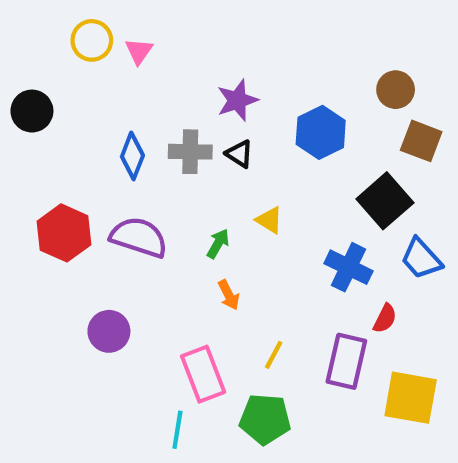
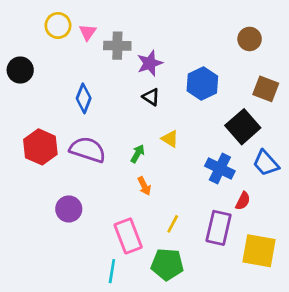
brown circle: (396, 90) -> (250, 39), moved
gray cross: (190, 152) -> (117, 46), moved

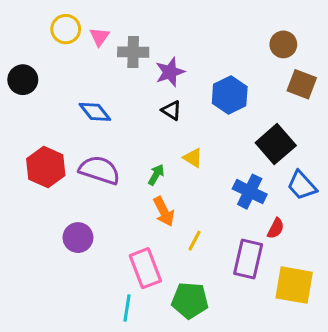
brown square: (266, 89) -> (302, 84), moved
blue diamond: (84, 98) -> (95, 112), turned -60
orange arrow: (144, 186) -> (164, 211), size x1.4
yellow line: (173, 224) -> (194, 241), moved

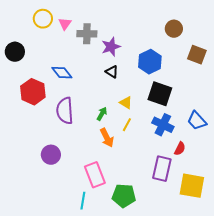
brown circle: (283, 44) -> (174, 29), moved
black square: (276, 144) -> (160, 94), moved, turned -30
red hexagon: (46, 167) -> (33, 92), moved
purple semicircle: (99, 170) -> (65, 111), turned -112
yellow line: (194, 241) -> (127, 125), moved

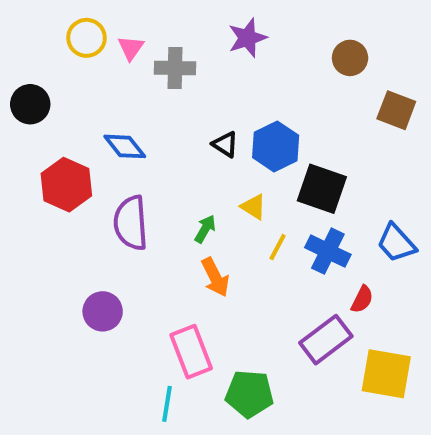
purple star: (111, 47) -> (247, 38), moved
blue hexagon: (150, 62) -> (276, 146), moved
yellow line: (127, 125) -> (278, 247), moved
purple rectangle: (162, 169) -> (326, 340), turned 40

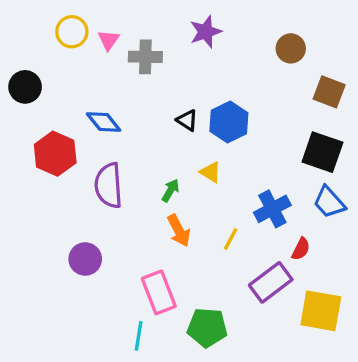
black square: (322, 189) -> (322, 152), moved
yellow line: (278, 247) -> (231, 239), moved
blue cross: (328, 251) -> (272, 209), turned 36

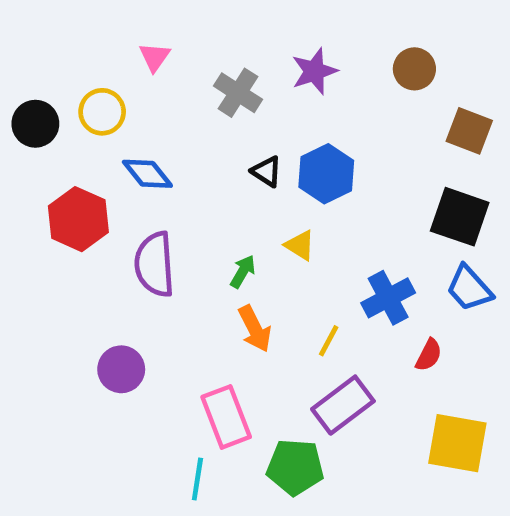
yellow circle: (72, 32) -> (102, 112), moved
purple star: (206, 32) -> (314, 71), moved
gray cross: (145, 57) -> (238, 93), moved, turned 32
purple rectangle: (271, 282) -> (343, 405), moved

